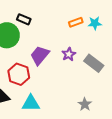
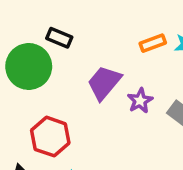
purple trapezoid: (40, 55) -> (104, 83), moved

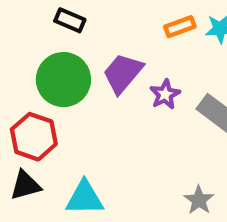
green circle: (29, 66) -> (63, 80), moved
red hexagon: (50, 137) -> (34, 137), moved

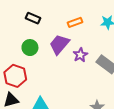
orange rectangle: (180, 27) -> (75, 22), moved
green circle: (63, 80) -> (30, 48), size x0.6

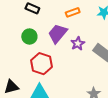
red hexagon: (15, 76) -> (42, 64), moved

